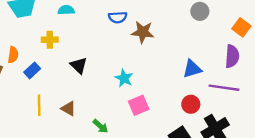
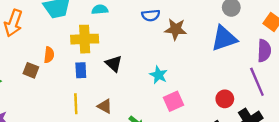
yellow cross: (50, 40) -> (85, 39), size x1.6
blue triangle: (192, 69) -> (224, 38), moved, size x1.4
blue rectangle: (32, 70) -> (81, 70), moved, turned -49
purple line: (224, 88) -> (257, 82), turned 60

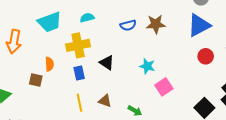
blue semicircle: (151, 15) -> (128, 25), moved
red circle: (225, 99) -> (206, 56), moved

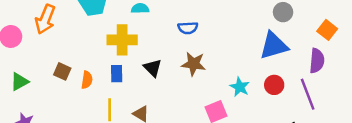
brown star: (156, 24) -> (194, 64), moved
orange semicircle: (49, 64) -> (87, 80), moved
cyan star: (147, 66) -> (240, 87), moved

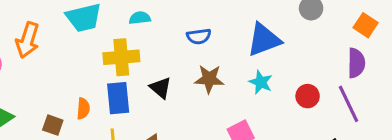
blue triangle: (274, 46) -> (264, 40), moved
brown square: (62, 71) -> (53, 125), moved
blue rectangle: (117, 74) -> (118, 98), size x1.5
cyan star: (240, 87) -> (261, 82), moved

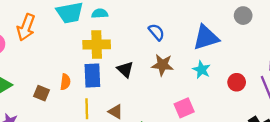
cyan semicircle: (140, 18) -> (100, 13), moved
blue semicircle: (199, 36) -> (156, 32), turned -126

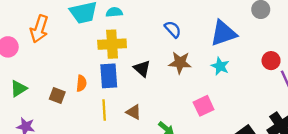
red circle: (237, 82) -> (271, 61), moved

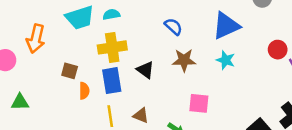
green triangle: (19, 89) -> (20, 102), turned 36
brown square: (57, 96) -> (70, 71), moved
pink square: (204, 106) -> (199, 103), moved, turned 36

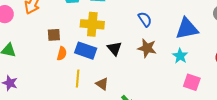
brown square: (70, 71) -> (54, 35), turned -32
blue rectangle: (112, 81) -> (86, 51), turned -75
pink square: (199, 103) -> (192, 82), moved

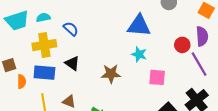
blue semicircle: (145, 19) -> (71, 29), moved
blue triangle: (187, 29) -> (139, 26), turned 30
brown star: (147, 48) -> (111, 74), moved

